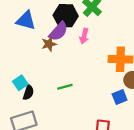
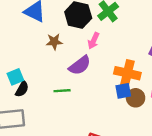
purple semicircle: (58, 31) -> (80, 65), moved
blue square: (120, 97) -> (123, 91), moved

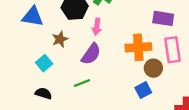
cyan square: (15, 77) -> (44, 63), moved
black semicircle: (22, 89) -> (44, 93), turned -84
blue square: (123, 91) -> (143, 90), moved

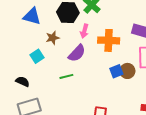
orange cross: (138, 47) -> (109, 40), moved
blue square: (143, 90) -> (116, 71), moved
black semicircle: (44, 93) -> (23, 82), moved

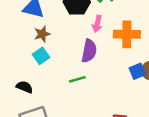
brown star: (53, 38) -> (42, 34), moved
purple semicircle: (77, 53) -> (89, 51), turned -30

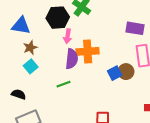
pink arrow: (97, 24) -> (68, 36), moved
orange cross: (127, 34) -> (88, 51), moved

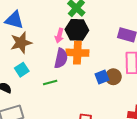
black hexagon: (58, 18) -> (77, 30), moved
brown star: (30, 48) -> (21, 43), size x1.5
cyan square: (31, 66) -> (22, 70), moved

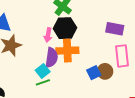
cyan square: (22, 70) -> (43, 71), moved

